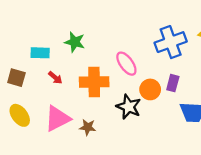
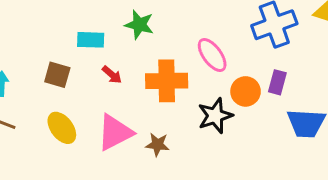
black star: (129, 107) -> (215, 116), turned 30

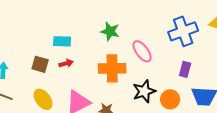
green star: (139, 25) -> (110, 31), moved
red arrow: (112, 75) -> (66, 63), moved, turned -56
orange circle: (246, 91) -> (170, 99), moved

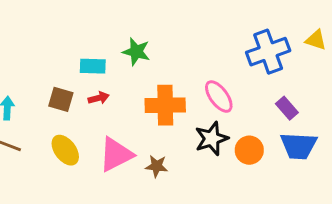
green star: (110, 31) -> (136, 52), moved
pink ellipse: (142, 51) -> (219, 97), moved
purple rectangle: (185, 69) -> (287, 108), moved, turned -56

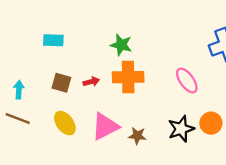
cyan rectangle: (93, 66) -> (53, 40), moved
orange cross: (165, 105) -> (128, 77), moved
black star: (212, 139) -> (181, 129), moved

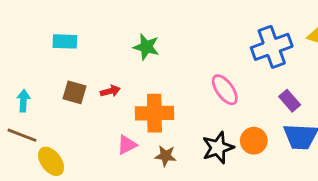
orange cross: (128, 77) -> (154, 113), moved
yellow ellipse: (65, 123) -> (51, 161), moved
pink triangle: (105, 127) -> (127, 145), size x0.6

